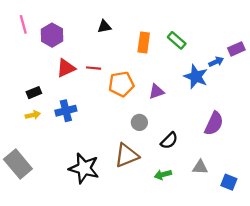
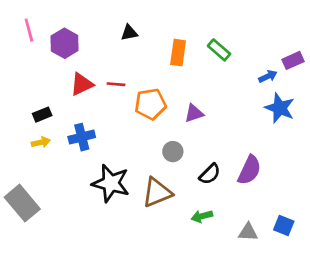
blue star: (196, 77) -> (280, 108), moved
purple semicircle: (214, 123) -> (249, 170), moved
gray triangle: (200, 167) -> (248, 232), moved
black star: (84, 168) -> (111, 183), moved

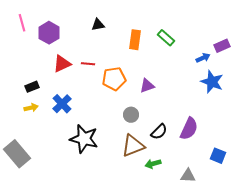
blue cross: (82, 137) -> (62, 104), turned -30
brown triangle: (157, 193) -> (133, 146), moved
blue square: (284, 226) -> (218, 156), moved

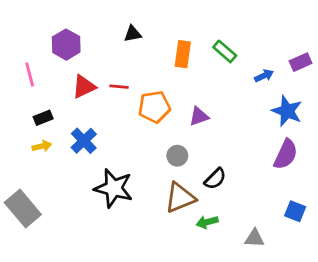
pink line: (22, 23) -> (30, 74), moved
blue arrow: (203, 58) -> (264, 76), moved
purple semicircle: (189, 129) -> (286, 154), moved

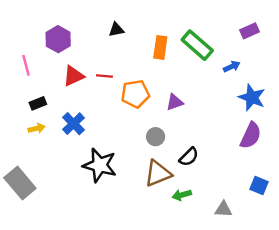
green rectangle: (225, 51) -> (197, 45), size x1.5
purple rectangle: (301, 62) -> (250, 31), moved

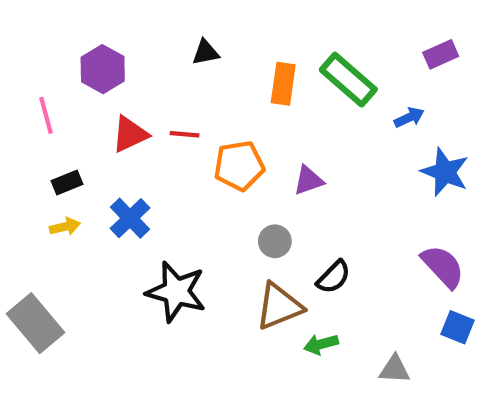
purple semicircle: (251, 135) -> (443, 266), moved, turned -68

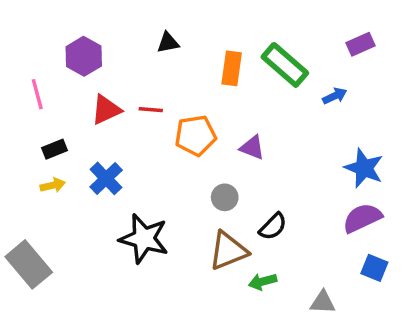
blue star: (445, 172) -> (364, 168), moved
purple triangle: (308, 180) -> (252, 147), turned 40
purple semicircle: (443, 266) -> (362, 218), turned -72

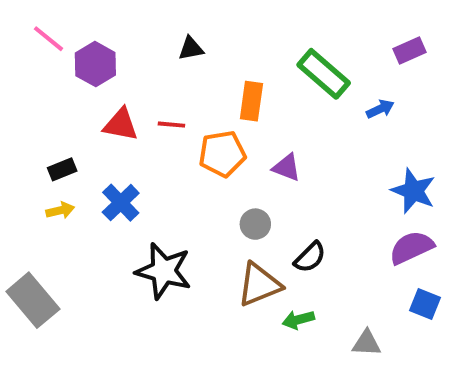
orange rectangle: (232, 68) -> (251, 101), moved
pink line: (37, 94) -> (49, 39), moved, turned -36
red triangle: (106, 110) -> (121, 125), turned 36

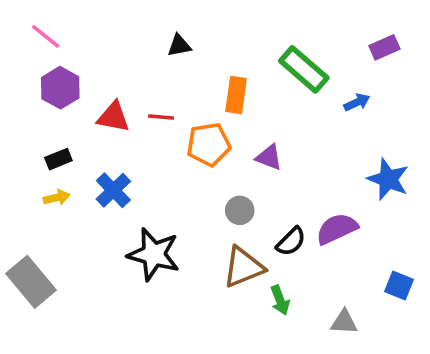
purple hexagon: (95, 64) -> (60, 88), moved
purple semicircle: (411, 247) -> (337, 229), moved
green arrow: (298, 320) -> (280, 300), turned -96

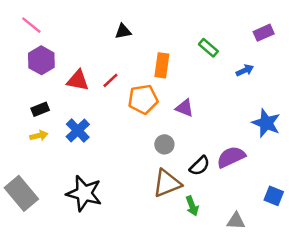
green rectangle: (304, 69) -> (208, 48), size x0.6
red line: (161, 117) -> (110, 80), turned -48
black star: (154, 254) -> (84, 193), moved

